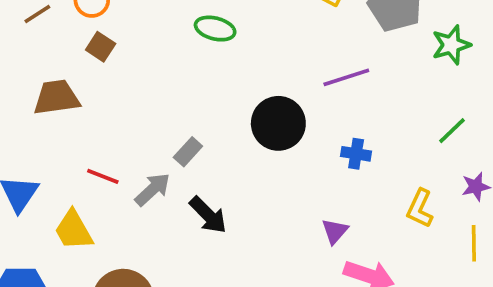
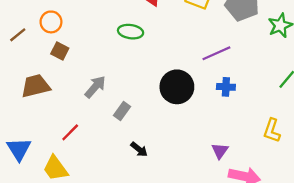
blue cross: (356, 154) -> (226, 87), moved
red line: (103, 176) -> (70, 132), turned -60
gray arrow: (153, 189) -> (95, 87), moved
black arrow: (208, 215) -> (139, 149), size x0.7

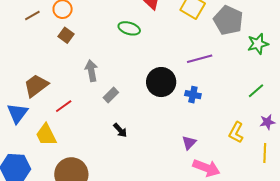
brown trapezoid: (36, 86) -> (36, 86), moved, turned -32
gray arrow: (95, 87) -> (91, 71), turned -60
blue cross: (226, 87) -> (193, 95), moved

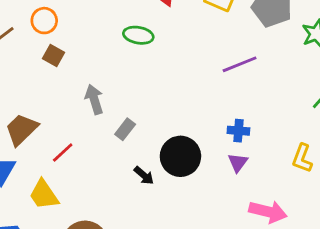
black circle: (161, 82) -> (180, 156), moved
blue cross: (193, 95) -> (238, 131), moved
purple triangle: (189, 143) -> (238, 163), moved

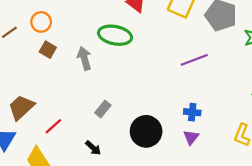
green ellipse: (138, 35) -> (115, 35), size x1.4
gray arrow: (94, 99) -> (84, 58), moved
black arrow: (144, 175) -> (93, 148), moved

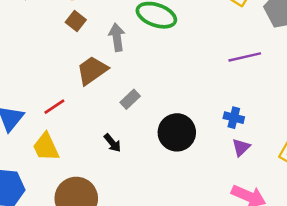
brown trapezoid: (21, 107) -> (92, 70), moved
red line: (53, 126) -> (54, 107), moved
purple triangle: (191, 137) -> (241, 147), moved

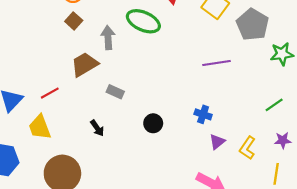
gray rectangle: (130, 99) -> (115, 92), turned 63
black circle: (177, 132) -> (153, 123), size x0.6
purple triangle: (241, 147) -> (217, 142), moved

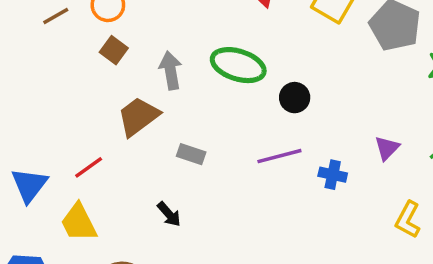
green ellipse: (143, 21) -> (238, 65), moved
purple line: (216, 63) -> (279, 156), moved
black circle: (153, 123) -> (295, 98), moved
purple triangle: (217, 142) -> (387, 148), moved

